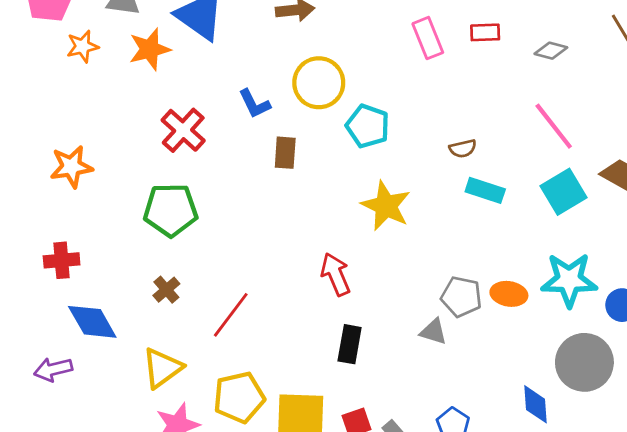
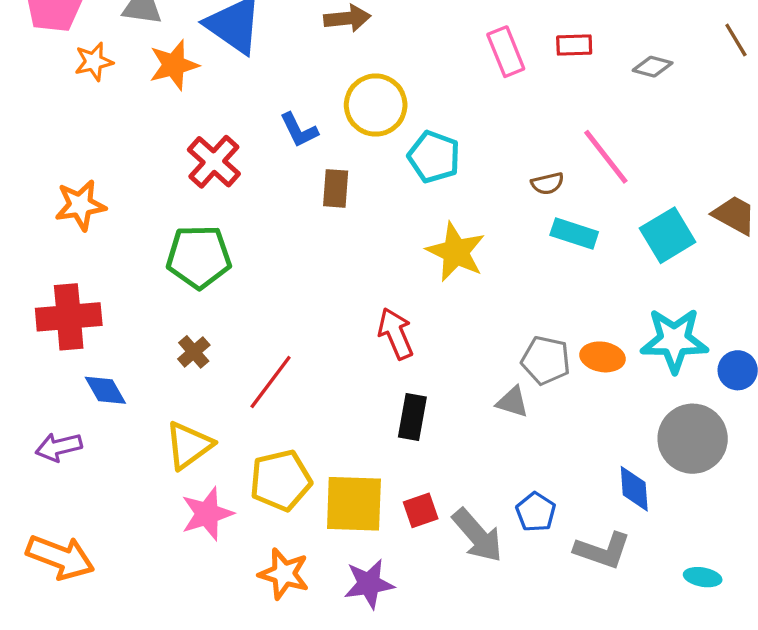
pink line: (554, 126) -> (606, 157), moved
red cross: (62, 260) -> (69, 317), size x1.5
blue diamond: (92, 322) -> (105, 390), size x0.7

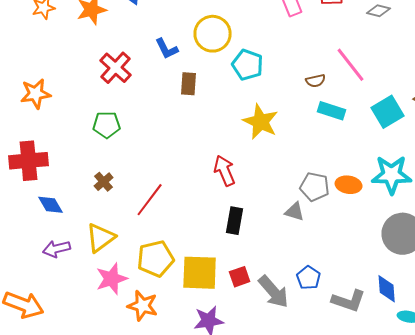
green pentagon: (199, 257) -> (107, 125), size x0.7
purple arrow: (59, 447) -> (57, 249), moved
blue diamond: (634, 489) -> (387, 289), moved
orange star: (284, 574) -> (143, 306), moved

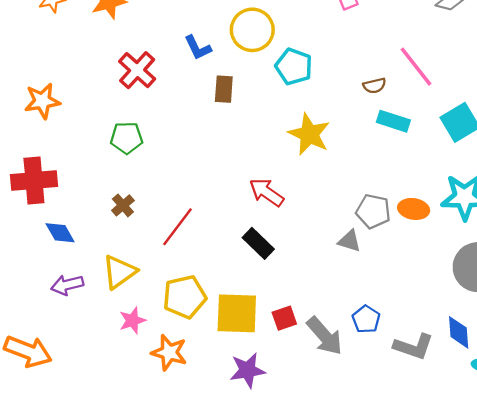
red arrow: (225, 171) -> (266, 192), turned -32
black rectangle: (235, 221) -> (258, 243), moved, turned -56
pink star: (112, 279) -> (132, 320), size x0.7

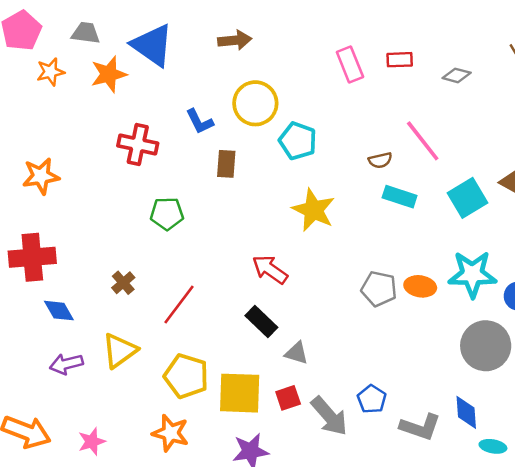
red cross: (137, 70) -> (138, 145), turned -30
green pentagon: (126, 138) -> (167, 214), moved
gray triangle: (350, 241) -> (297, 353), moved
yellow pentagon: (185, 297) -> (186, 376), turned 30
pink star: (132, 320) -> (92, 442), moved

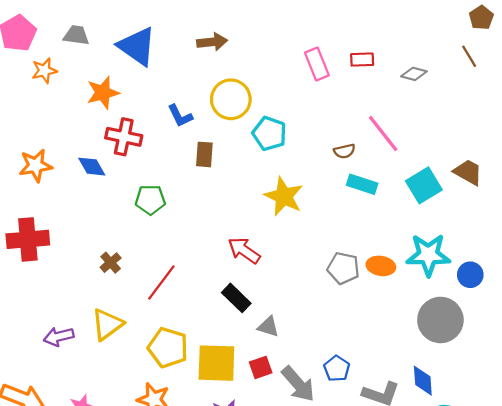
orange star: (109, 74) -> (103, 93), moved
blue diamond: (59, 311) -> (92, 167), moved

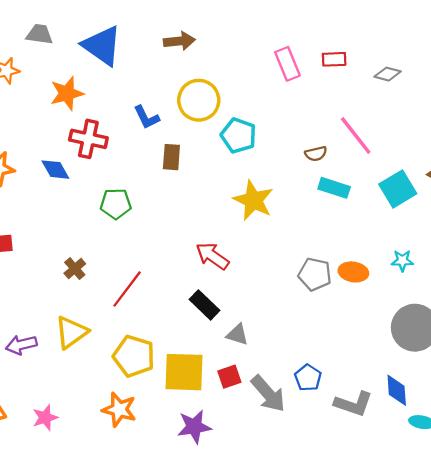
cyan star: (428, 255) -> (402, 261), size x0.5

